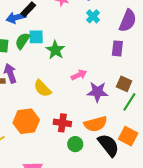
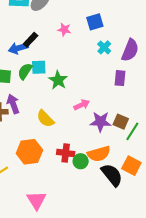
cyan cross: (93, 16) -> (104, 47), moved
brown square: (124, 84) -> (121, 122), moved
green circle: (75, 144) -> (81, 161), moved

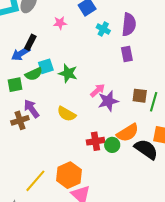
green semicircle: (25, 71) -> (34, 74), turned -132
purple star: (100, 122) -> (108, 101), moved
orange hexagon: (29, 152) -> (69, 175), moved

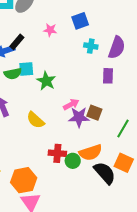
cyan cross: (103, 29) -> (91, 46), turned -32
brown square: (140, 96) -> (94, 113), moved

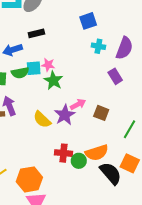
pink star: (50, 30) -> (48, 65), moved
black rectangle: (17, 42) -> (36, 33), moved, turned 35
purple rectangle: (108, 76) -> (115, 76), turned -35
purple star: (79, 117) -> (65, 115), moved, turned -30

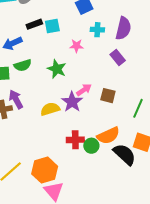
pink star: (48, 65) -> (77, 46), moved
cyan square: (34, 68) -> (52, 26), moved
yellow semicircle: (42, 119) -> (50, 109), turned 126

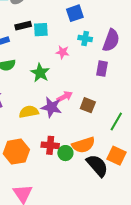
purple rectangle: (118, 57) -> (102, 69), turned 42
purple star: (72, 102) -> (51, 107), turned -30
orange hexagon: (45, 170) -> (16, 152), moved

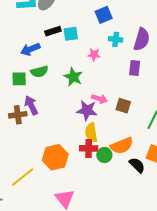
pink arrow: (65, 97) -> (99, 99), turned 49
yellow semicircle: (29, 112) -> (91, 133), moved, turned -84
black semicircle: (97, 166) -> (137, 165), size x0.7

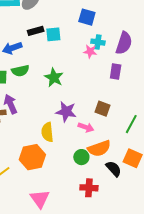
blue square: (104, 15) -> (87, 17), turned 36
pink star: (94, 55) -> (90, 51), moved
pink arrow: (99, 99) -> (86, 127), moved
yellow semicircle: (91, 133) -> (47, 132), moved
red cross: (89, 148) -> (89, 188), moved

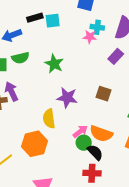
purple rectangle: (116, 72) -> (116, 56), turned 35
pink arrow: (86, 127) -> (80, 131), moved, turned -56
orange semicircle: (99, 148) -> (101, 134), turned 40
black semicircle: (114, 169) -> (95, 152), moved

